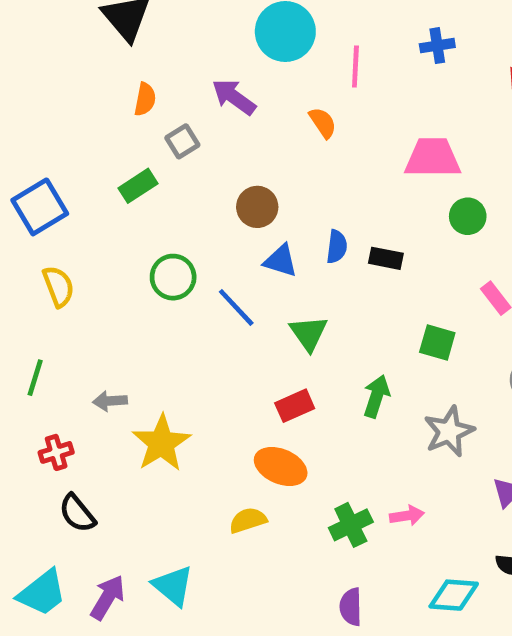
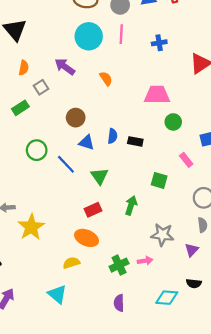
pink line: (355, 67) -> (121, 34), moved
gray star: (449, 431) -> (162, 235), moved, turned 30
cyan triangle: (173, 586) -> (57, 294), moved

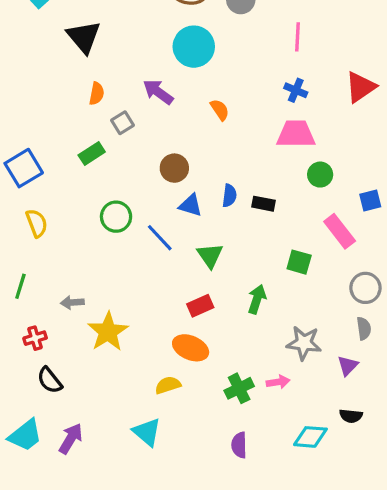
pink line: (121, 34) -> (297, 37), moved
blue cross: (159, 43) -> (296, 90), moved, turned 32
pink rectangle: (186, 160) -> (340, 231), size x1.5

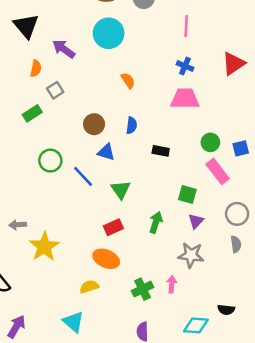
purple arrow: (158, 92) -> (64, 49), moved
green circle: (320, 175) -> (210, 142), moved
blue semicircle: (229, 196) -> (132, 125), moved
purple triangle: (348, 366) -> (196, 221), moved
pink arrow: (278, 382) -> (172, 284), turned -77

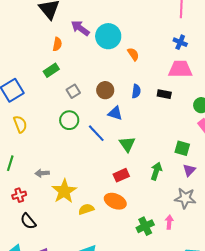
cyan circle: (109, 33) -> (108, 36), moved
gray square: (55, 90) -> (73, 91), moved
green rectangle: (32, 113) -> (51, 70), moved
black rectangle: (161, 151) -> (164, 94), moved
yellow semicircle: (89, 287) -> (86, 209), moved

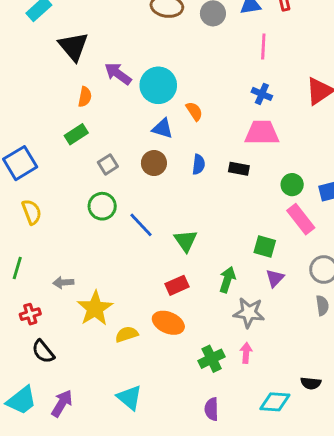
blue triangle: (115, 113) -> (163, 128), moved
gray star: (185, 198) -> (249, 313), moved

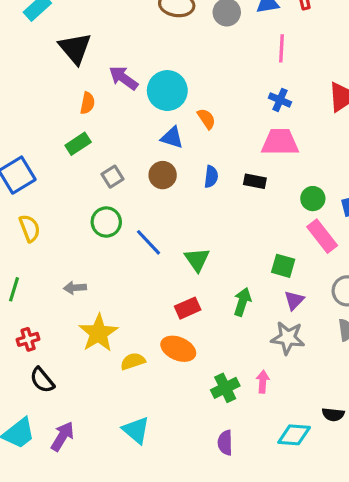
gray arrow: (63, 282) -> (75, 288), moved
gray star: (249, 313) -> (288, 338), moved

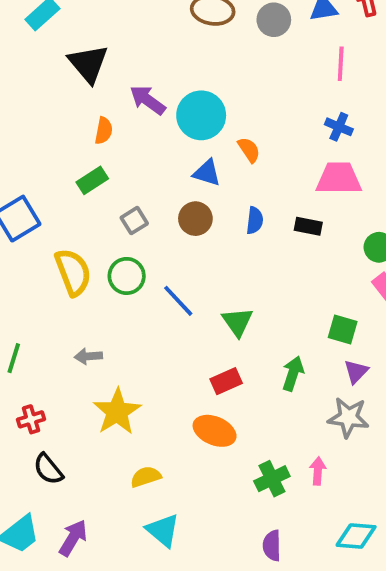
yellow semicircle: (30, 228) -> (73, 272), moved, size x1.4
yellow semicircle: (133, 361) -> (146, 477), moved

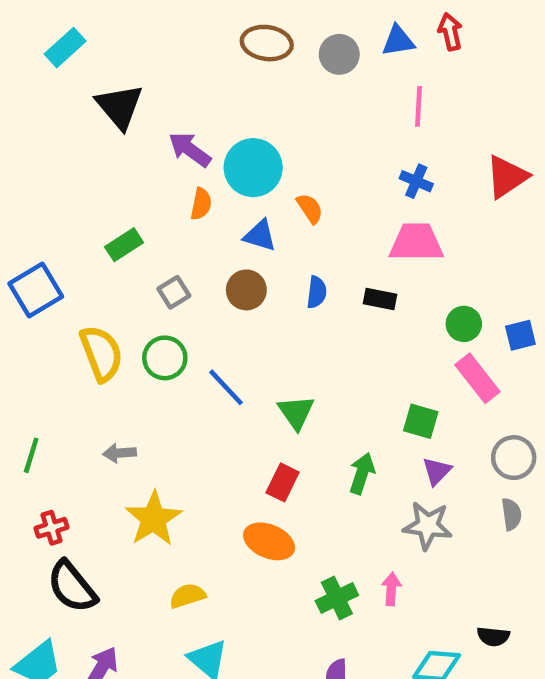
orange semicircle: (104, 131) -> (201, 204), moved
red rectangle: (226, 381) -> (283, 482), turned -40
black semicircle: (48, 469) -> (72, 587), size x1.4

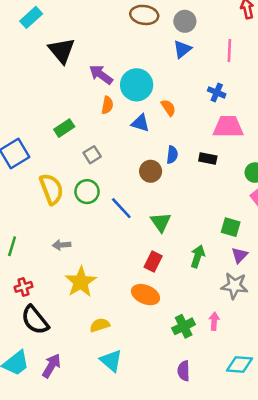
blue triangle: (398, 41) -> (182, 49), moved, turned -30
blue cross: (416, 181) -> (217, 92), moved
brown circle: (246, 290) -> (151, 171), moved

